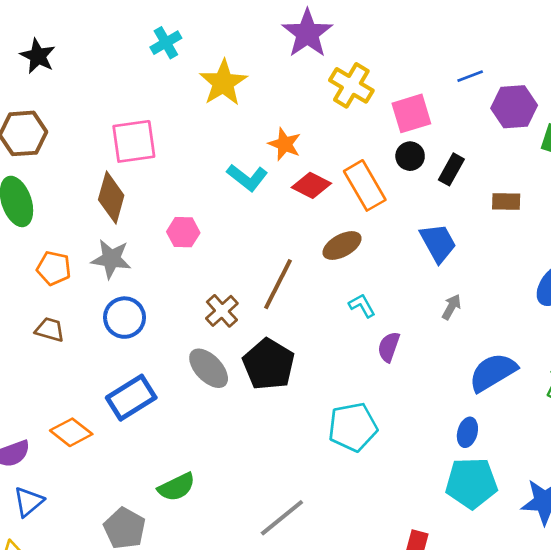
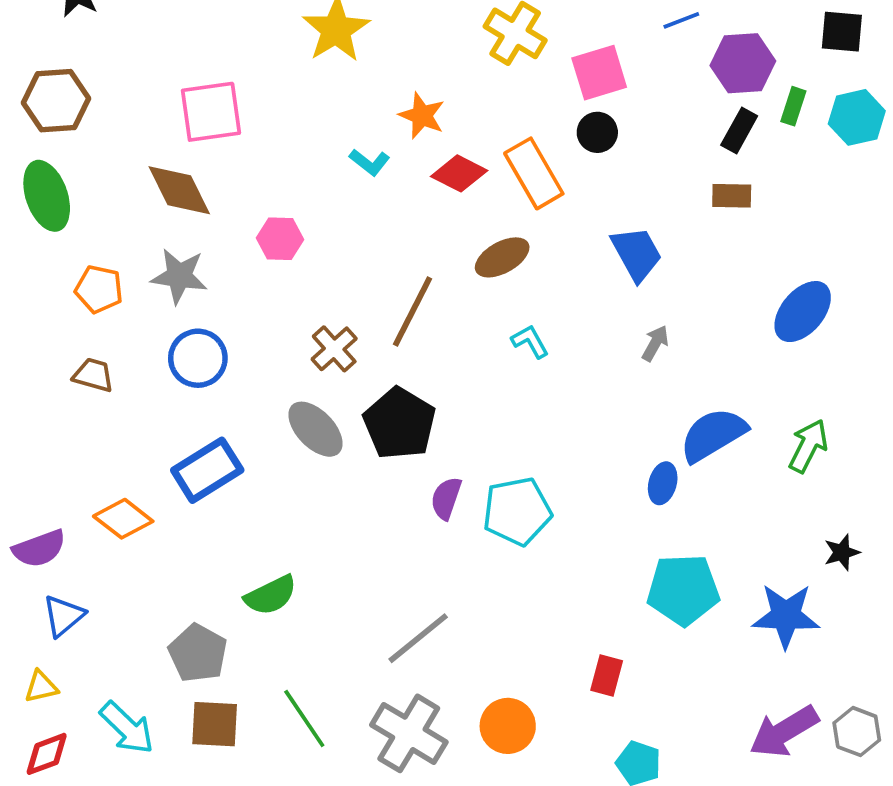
black rectangle: (451, 169) -> (739, 130), moved
cyan L-shape: (247, 177) -> (370, 162), size x0.7
brown diamond: (111, 197) -> (179, 190), turned -42
purple semicircle: (389, 347) -> (446, 498), moved
blue ellipse: (467, 432) -> (663, 483), moved

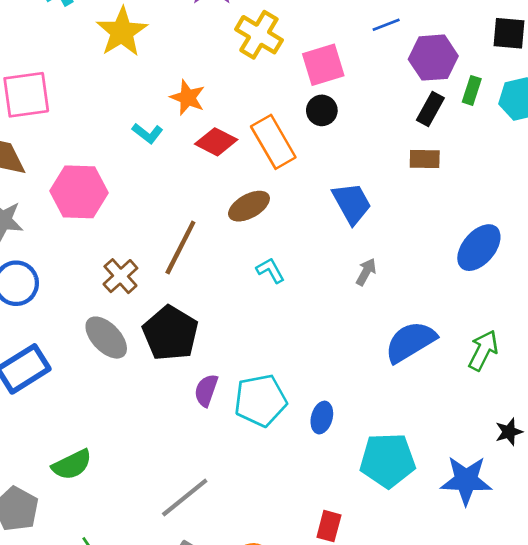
pink hexagon: (280, 239) -> (79, 192), size x1.6
blue ellipse: (663, 483) -> (322, 418), moved

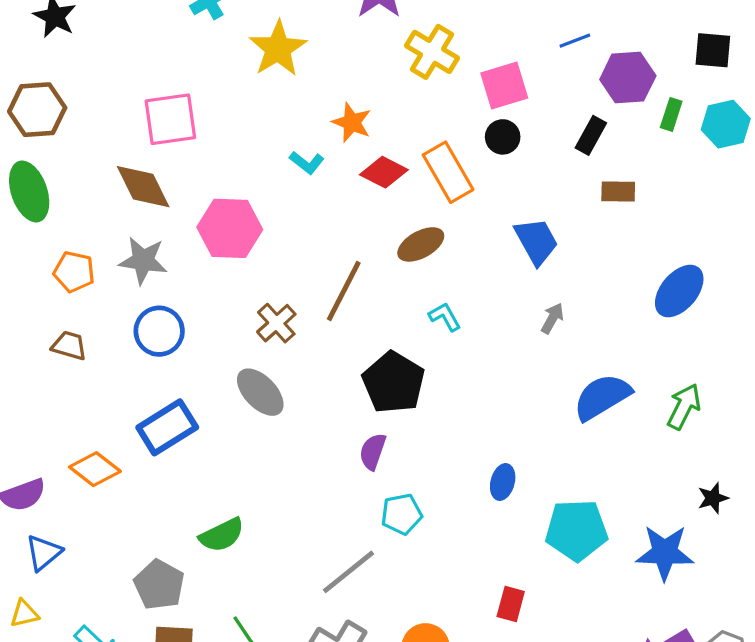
black rectangle: (430, 109) -> (591, 135), moved
black pentagon: (170, 333) -> (393, 382), moved
cyan pentagon: (260, 400) -> (402, 514), moved, size x0.7

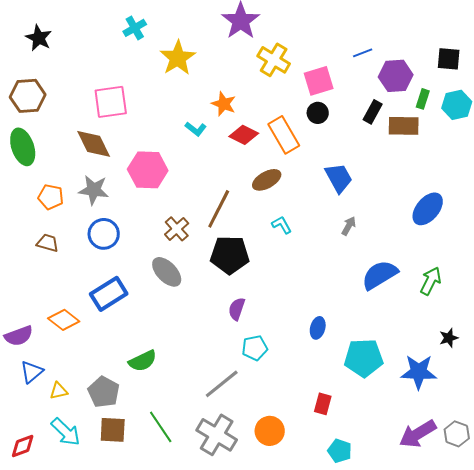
brown rectangle: (618, 191) -> (404, 126), moved, size x1.4
black pentagon: (393, 382) -> (230, 255), moved, turned -30
yellow triangle: (24, 614) -> (59, 391), moved

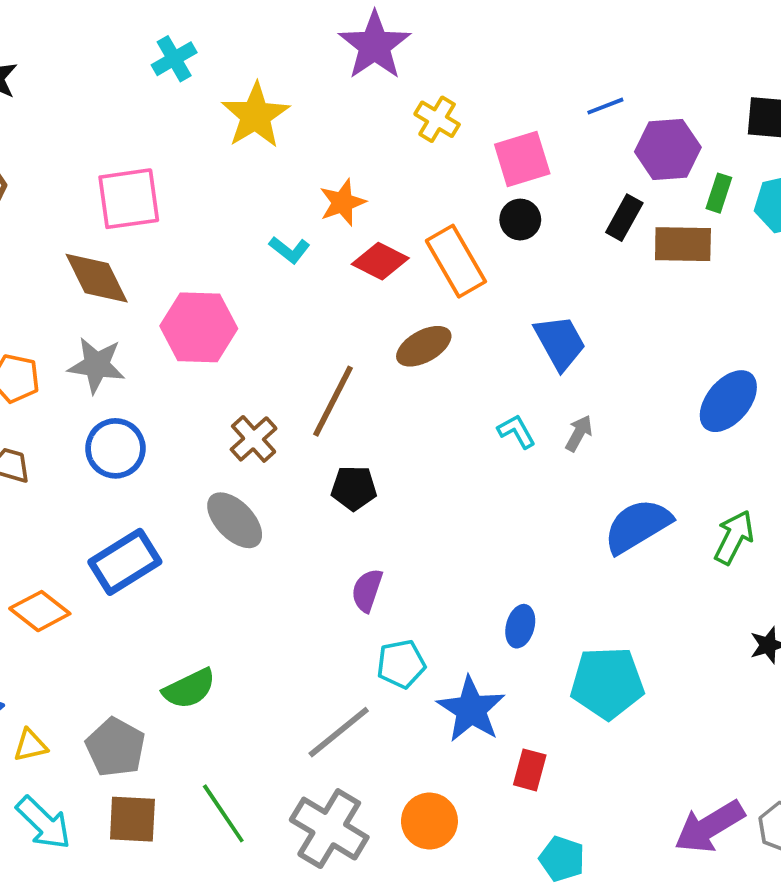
yellow cross: (274, 60) -> (437, 119), size x0.7
orange star: (224, 104) -> (342, 202), turned 30
cyan L-shape: (282, 225) -> (516, 431), moved
black pentagon: (230, 255) -> (354, 488), size x0.6
blue star: (419, 372) -> (471, 709), moved, turned 30

